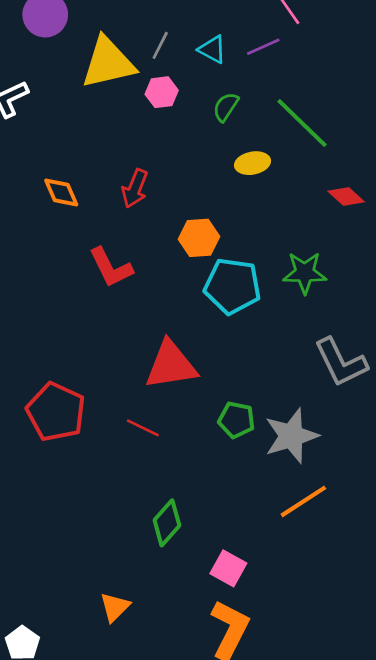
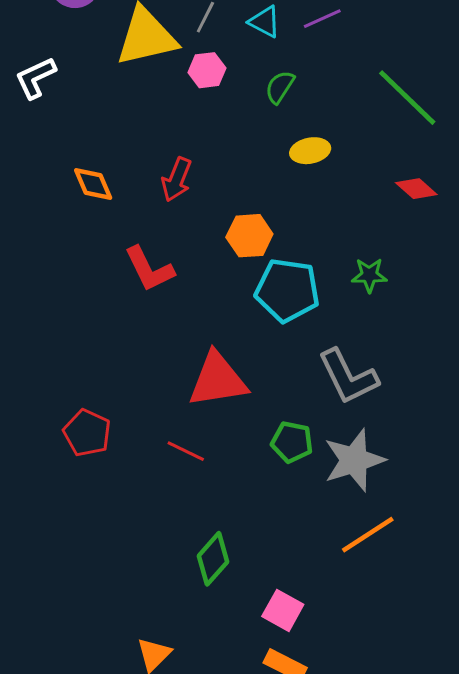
green line: (302, 123) -> (407, 98), moved
green star: (305, 273) -> (369, 275), size x0.7
gray L-shape: (341, 362) -> (348, 377), moved
red pentagon: (56, 412) -> (87, 433), size x0.7

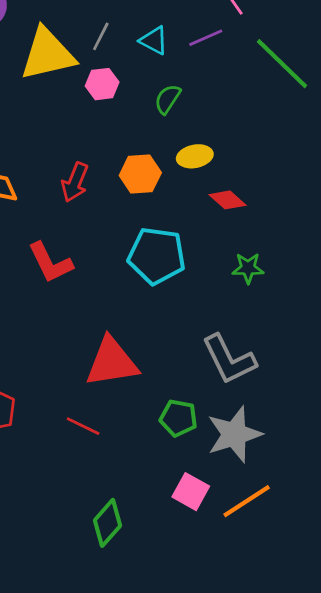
green line: (407, 98) -> (282, 64), moved
red diamond: (416, 189) -> (228, 200), moved
orange hexagon: (249, 236) -> (140, 174), moved
cyan pentagon: (287, 290) -> (157, 256), moved
pink square: (283, 610) -> (191, 492), moved

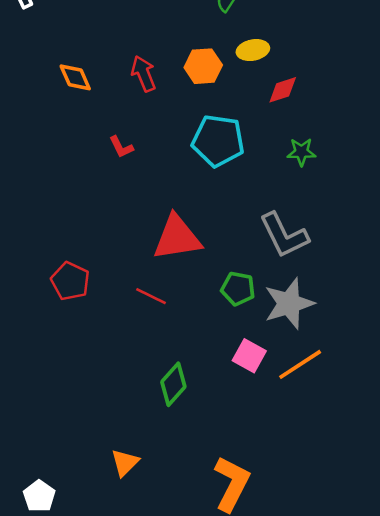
red arrow: (75, 182) -> (144, 74), turned 136
red diamond: (228, 200) -> (283, 90), turned -60
red L-shape: (50, 263) -> (121, 147), size x0.6

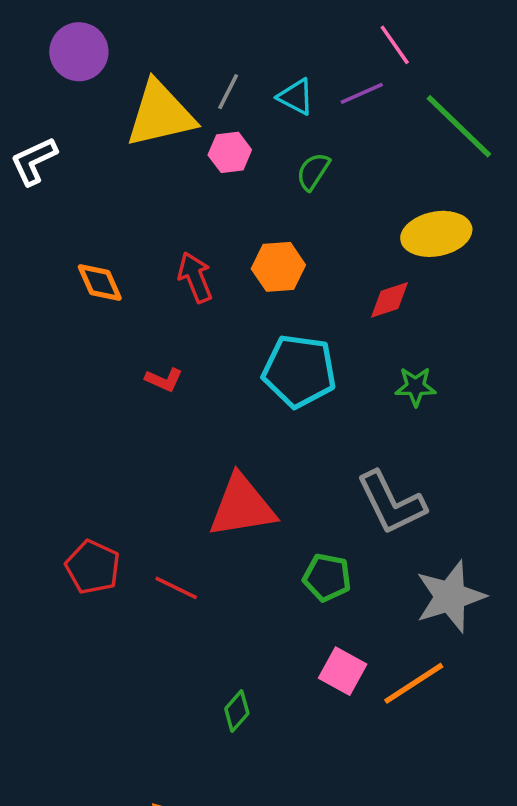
yellow ellipse: (253, 50) -> (436, 234), moved, size x1.5
red L-shape: (121, 147) -> (164, 380), turned -40
red line: (151, 296) -> (176, 588), moved
gray star: (289, 304) -> (450, 597), moved
green diamond: (173, 384) -> (237, 711), size x0.7

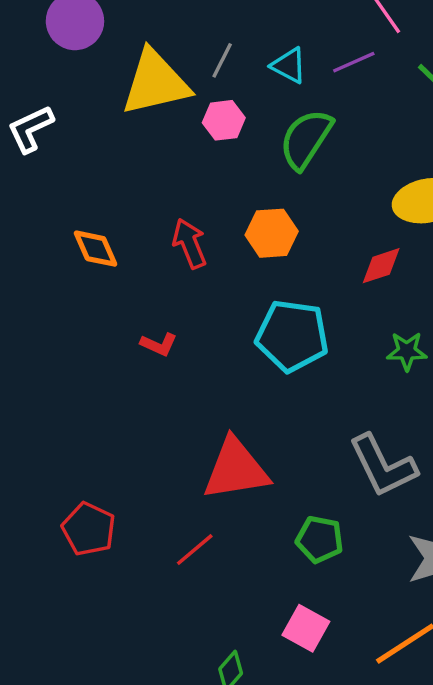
green semicircle: (313, 171) -> (306, 139), size x1.6
red line: (176, 588) -> (195, 550), moved, turned -66
pink square: (343, 671) -> (306, 628), moved

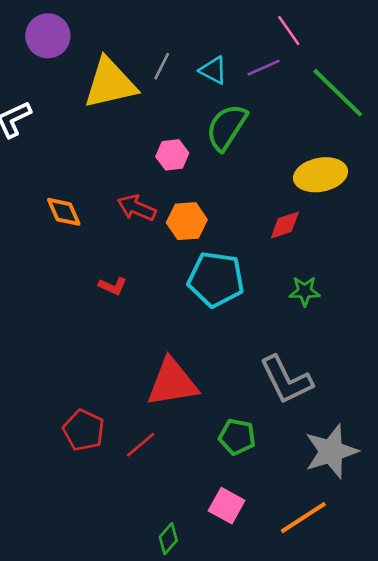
pink hexagon: (224, 120) -> (172, 155), moved
orange hexagon: (272, 233) -> (187, 221), moved
red arrow: (190, 243) -> (137, 208), turned -45
red pentagon: (89, 529) -> (84, 430), moved

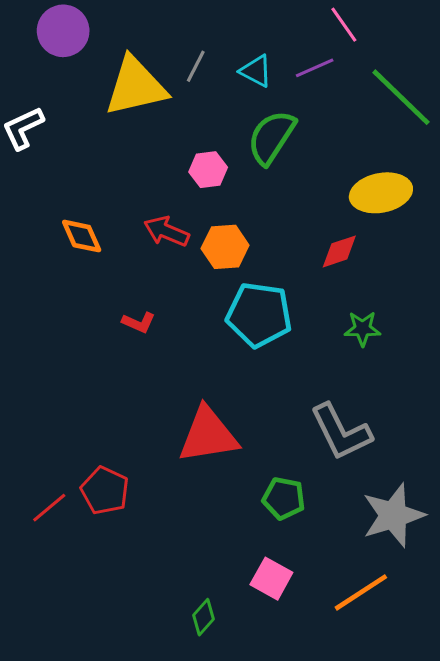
red line: (141, 445) -> (49, 508), moved

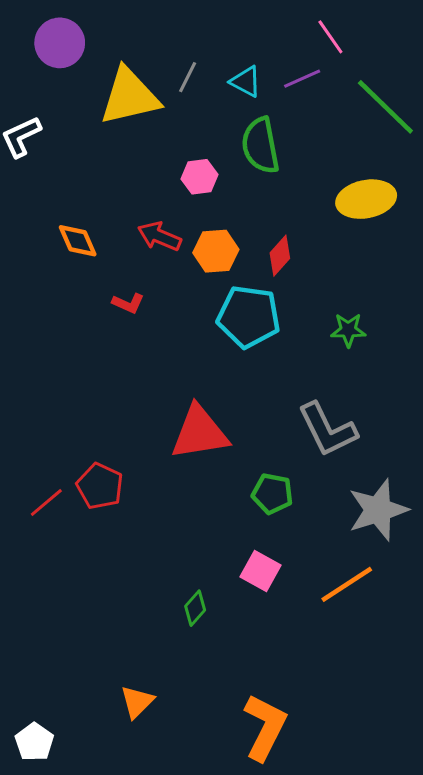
green semicircle: (271, 137) -> (261, 146), turned -44
red diamond: (339, 251) -> (280, 256), moved, turned -30
red L-shape: (139, 322) -> (128, 303), moved

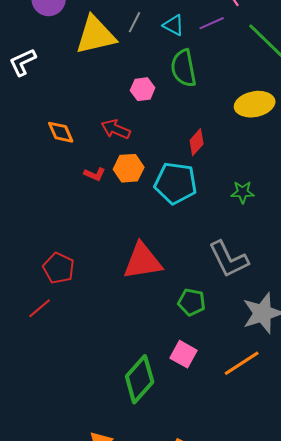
orange hexagon: (216, 251) -> (129, 168), moved
red pentagon: (100, 486) -> (59, 268), moved
green diamond: (195, 608) -> (140, 379), size x2.0

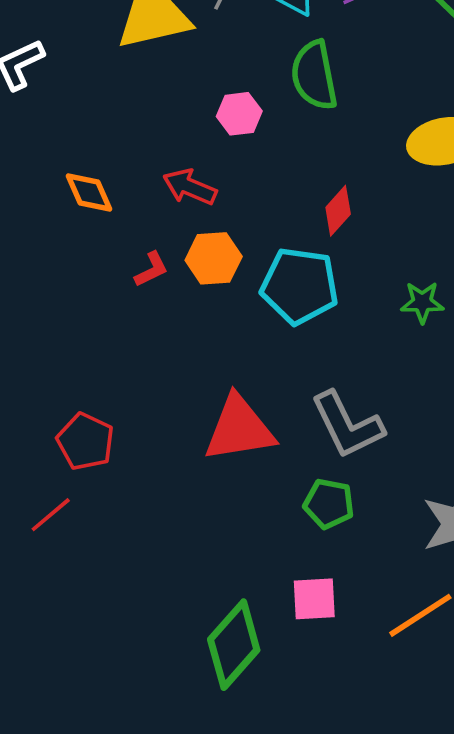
red L-shape: (95, 174) -> (151, 269), turned -50
gray L-shape: (229, 259) -> (347, 425), moved
pink square: (184, 354) -> (314, 599), turned -32

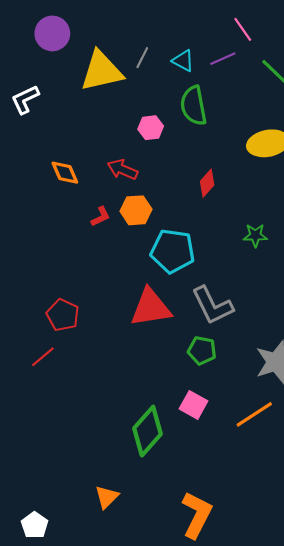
cyan pentagon: (300, 286) -> (173, 251), moved
pink square: (314, 599) -> (194, 405), turned 32

